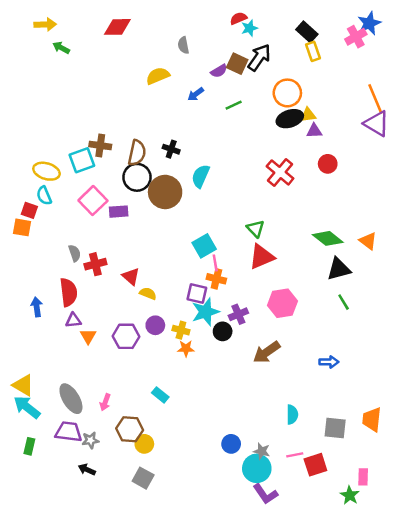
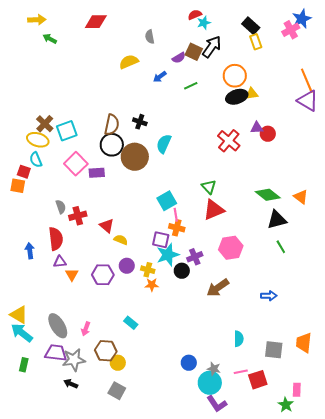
purple triangle: (314, 131) -> (257, 128), moved
brown cross: (100, 146) -> (45, 124), moved, turned 36
gray star: (90, 440) -> (74, 360), size x1.6

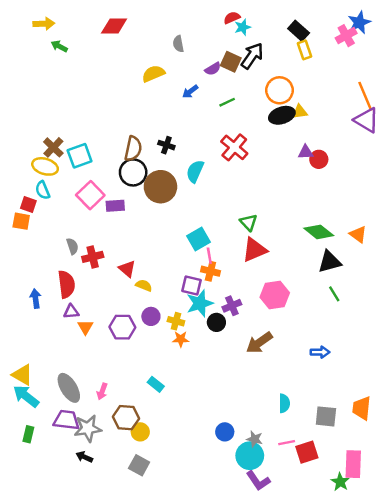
red cross: (229, 141) -> (234, 147), moved
pink rectangle: (297, 390) -> (353, 464), size x1.6

